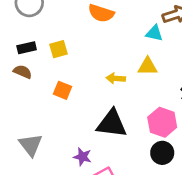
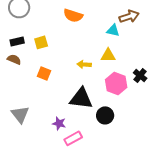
pink hexagon: (162, 122) -> (116, 83), moved
black circle: (162, 153) -> (105, 115), moved

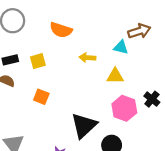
orange semicircle: (73, 15) -> (61, 30), moved
yellow arrow: (84, 64) -> (87, 58), moved
black triangle: (81, 98) -> (84, 126), turned -50

